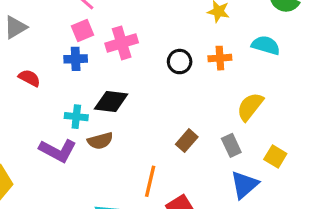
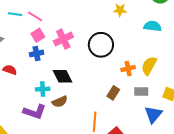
orange cross: (220, 58) -> (128, 69), moved
black circle: (180, 62) -> (101, 45), size x1.6
black diamond: (111, 101) -> (63, 76), turned 65
gray rectangle: (231, 145) -> (141, 91), turned -56

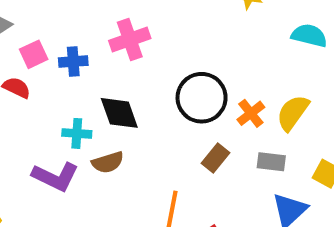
pink square: (38, 35) -> (34, 54), moved
black circle: (101, 45) -> (202, 98), moved
orange cross: (128, 69) -> (251, 113), turned -32

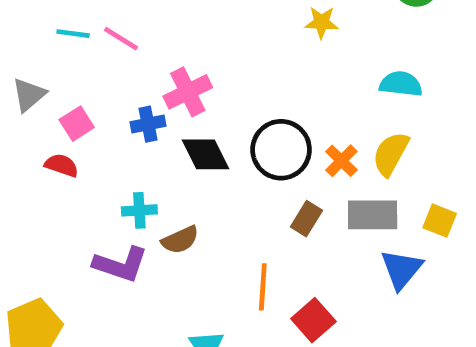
cyan semicircle: (309, 36) -> (401, 84), moved
blue cross: (73, 62) -> (148, 124), moved
black diamond: (119, 113) -> (205, 154), moved
gray rectangle: (271, 162) -> (373, 215), size x1.5

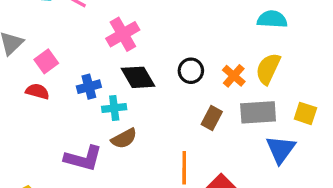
blue cross: (148, 124) -> (89, 87), moved
black circle: (281, 150) -> (191, 71), size x0.6
cyan cross: (139, 210) -> (114, 108), moved

